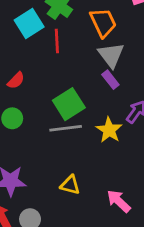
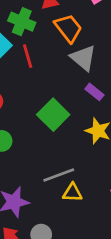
purple rectangle: (110, 80) -> (94, 92), moved
gray line: (66, 128) -> (59, 175), moved

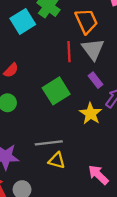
red line: (28, 56) -> (69, 52), moved

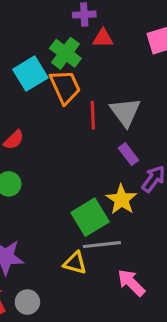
orange trapezoid: (86, 21) -> (65, 87), moved
green square: (56, 91) -> (90, 217), moved
gray line: (49, 143) -> (102, 245), moved

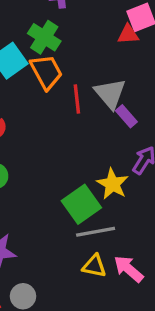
red triangle: (103, 38) -> (128, 34), moved
purple rectangle: (128, 154) -> (126, 116), moved
yellow triangle: (75, 263) -> (94, 266), moved

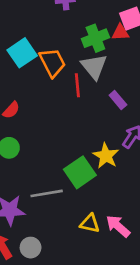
green cross: (44, 37) -> (95, 38), moved, turned 35
gray triangle: (110, 94) -> (94, 67), moved
gray line: (96, 232) -> (47, 193), moved

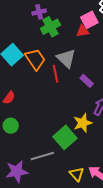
green cross: (95, 38) -> (50, 27), moved
yellow star: (106, 156) -> (83, 123), turned 30
yellow triangle: (90, 223) -> (77, 174), turned 42

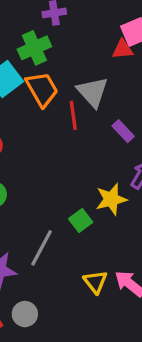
green cross: (50, 27) -> (34, 48), moved
green square: (65, 137) -> (81, 221), size x0.6
gray line: (42, 156) -> (42, 248), turned -50

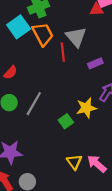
purple rectangle: (123, 131) -> (95, 63), turned -72
gray line: (42, 248) -> (34, 104), moved

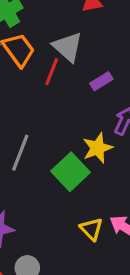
red line: (63, 52) -> (52, 72), turned 36
green square: (66, 121) -> (71, 172), size x1.6

